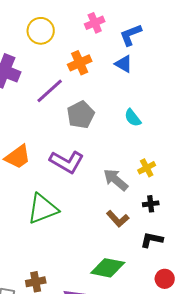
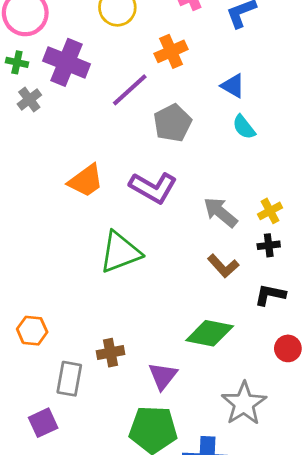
blue triangle: (124, 64) -> (233, 86), moved
yellow cross: (147, 168) -> (270, 211), moved

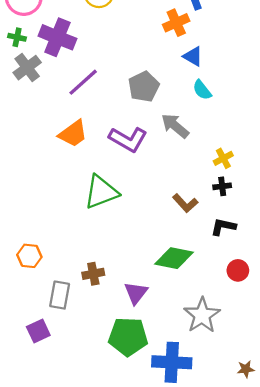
orange cross: (171, 51) -> (176, 23), moved
purple line: (130, 90) -> (83, 82), moved
gray cross: (29, 100) -> (27, 68), size x1.4
gray arrow: (221, 212) -> (175, 126), moved

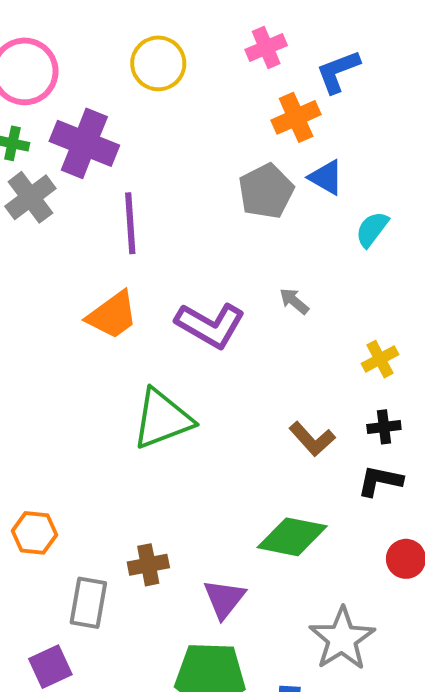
purple line: (83, 82) -> (130, 223), turned -52
gray pentagon: (144, 87) -> (266, 191), moved
cyan semicircle: (202, 90) -> (372, 229), moved, turned 75
gray arrow: (175, 126) -> (294, 301), size x0.6
black cross: (222, 186) -> (384, 427), moved

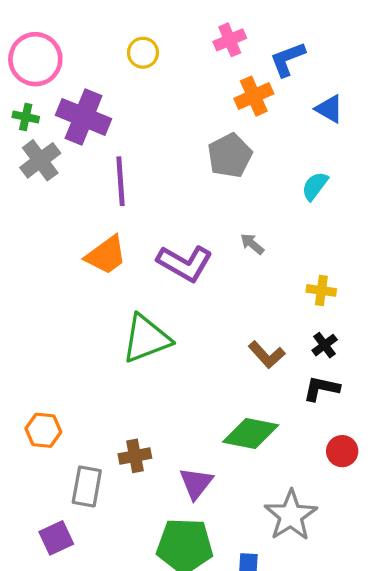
yellow circle: (158, 63) -> (143, 53), size x0.7
blue triangle: (326, 177) -> (329, 109), moved
yellow cross: (380, 359) -> (321, 290), turned 36
black cross: (384, 427) -> (325, 345), turned -30

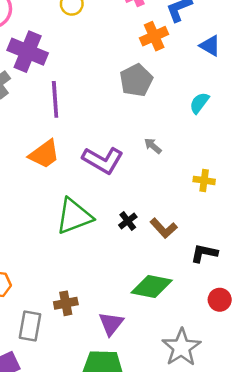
black cross: (325, 345) -> (128, 221), moved

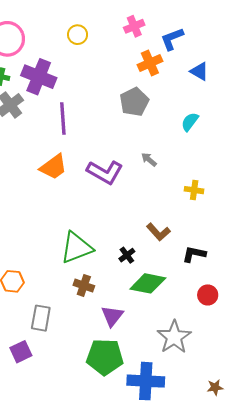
green triangle: (74, 216) -> (76, 248), moved
black cross: (128, 221) -> (127, 255), moved
brown cross: (66, 303) -> (84, 286), moved, turned 30

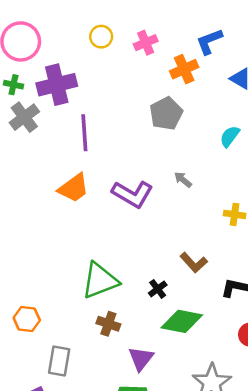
pink cross: (134, 26) -> (146, 43), moved
purple cross: (39, 77) -> (57, 85), turned -36

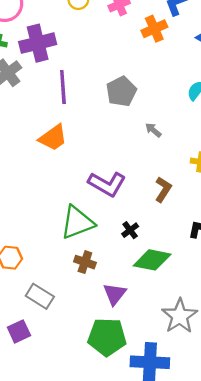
gray pentagon: (166, 114) -> (121, 91), moved
purple L-shape: (132, 194) -> (107, 184), moved
brown L-shape: (194, 262) -> (163, 189), moved, turned -105
gray rectangle: (59, 361) -> (40, 296), turned -68

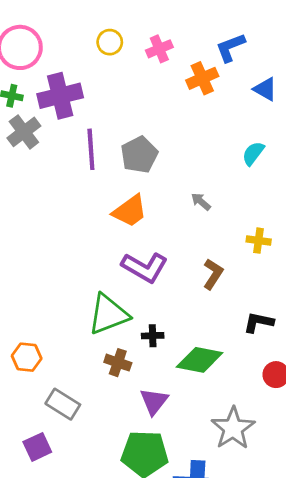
gray pentagon: (121, 91) -> (139, 155), moved
orange trapezoid: (53, 138) -> (130, 211), moved
black cross: (130, 230) -> (153, 336), moved, turned 35

